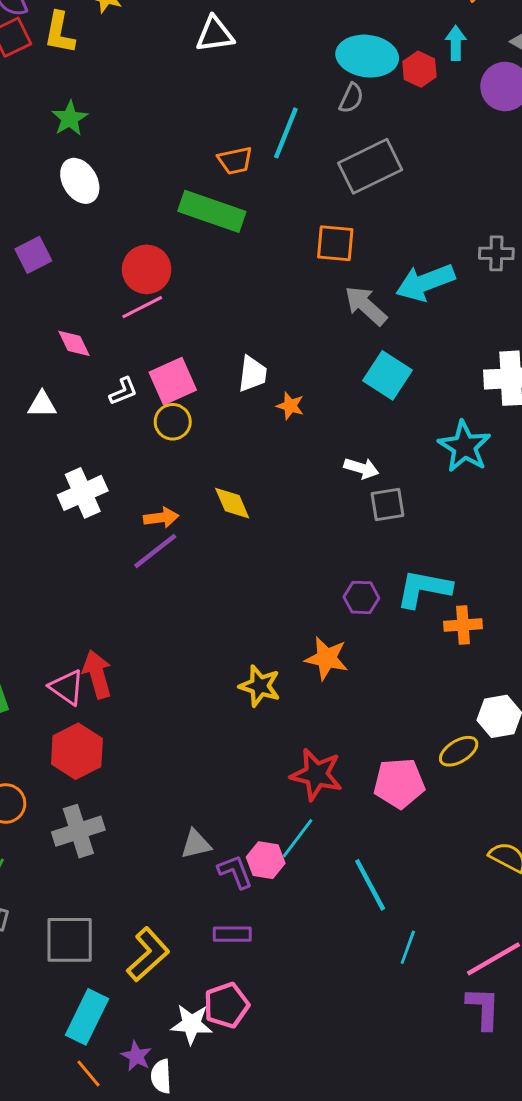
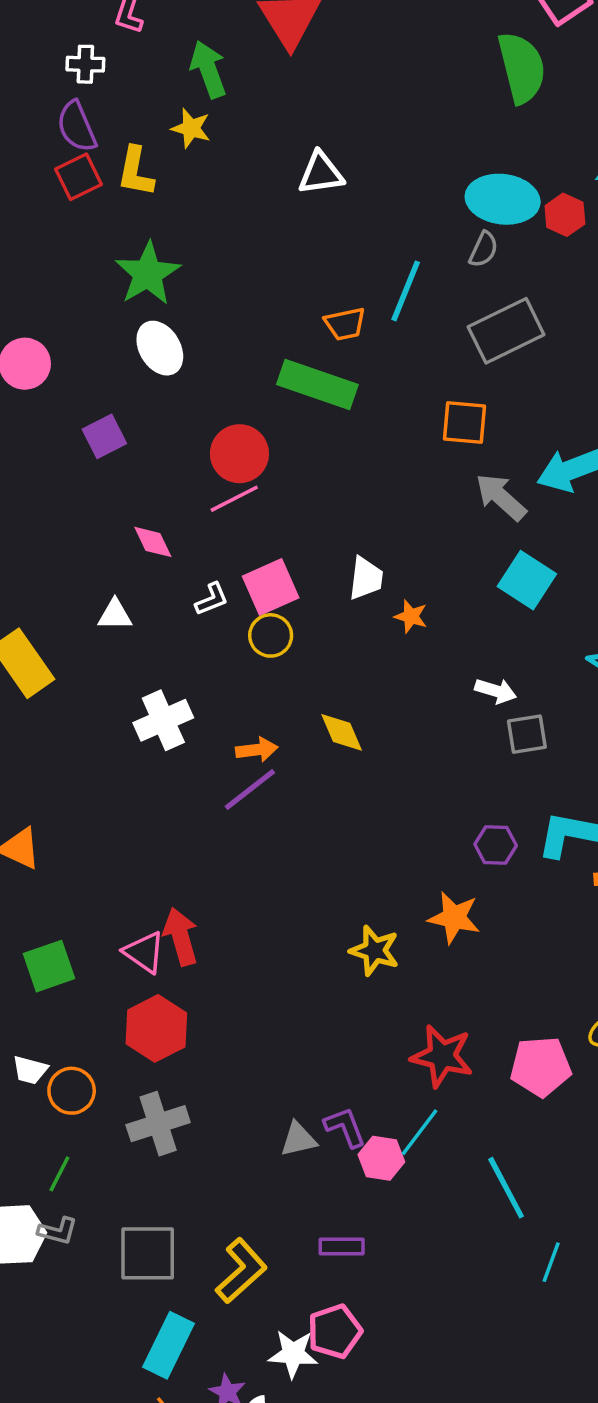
green star: (70, 118) -> (148, 274), size x1.5
purple L-shape: (235, 872) -> (345, 1127), moved

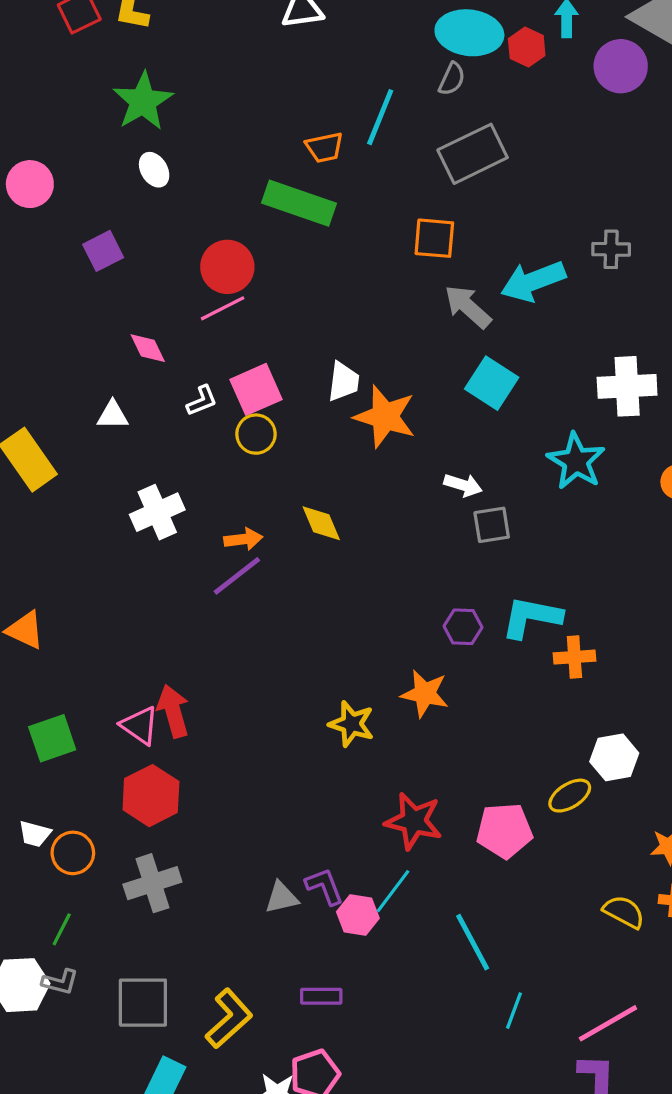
white ellipse: (160, 348) -> (154, 170), size x0.7
orange star: (411, 616) -> (385, 417), size x2.0

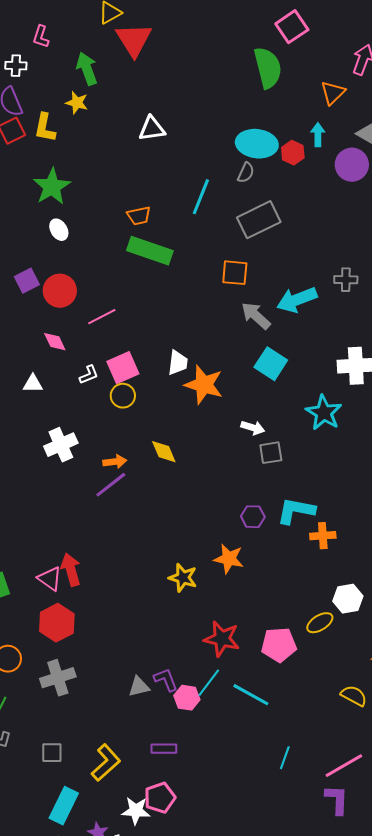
orange trapezoid: (324, 147) -> (139, 216), moved
red circle: (227, 267) -> (60, 291), moved
cyan line: (473, 942) -> (251, 695), moved, turned -33
gray square: (143, 1003) -> (52, 753), size x0.6

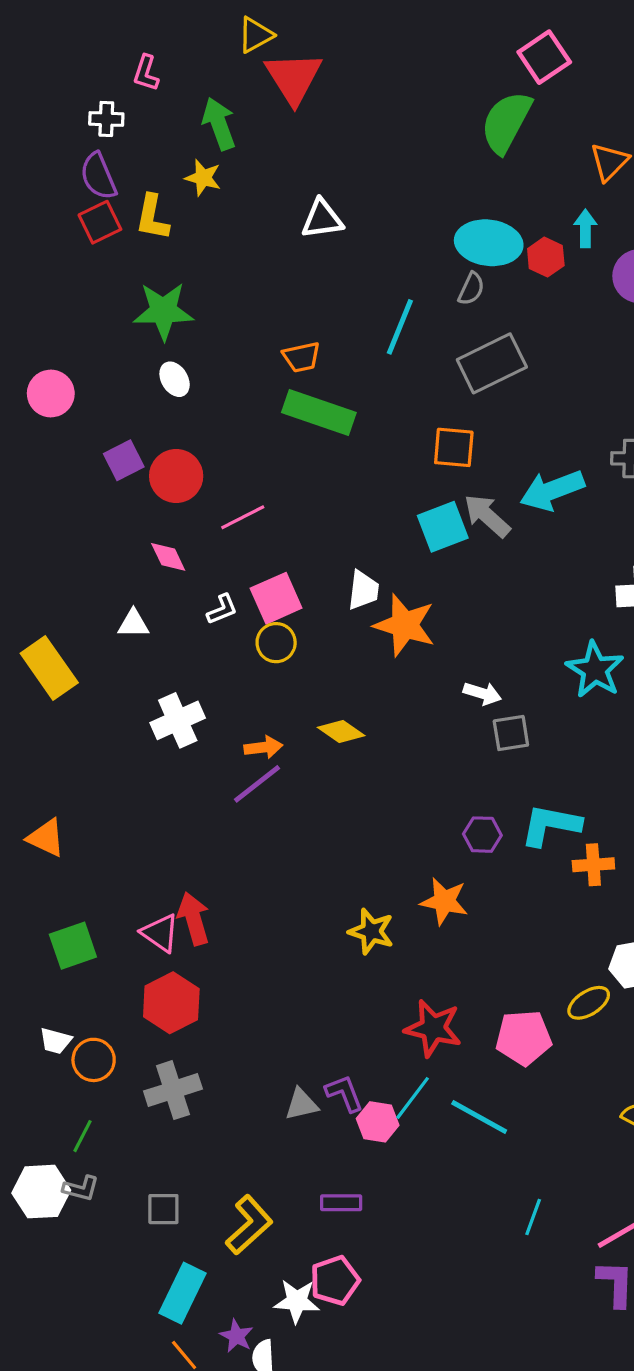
green semicircle: (268, 68) -> (506, 122), turned -138
green star: (52, 187) -> (163, 311), turned 30
cyan square: (271, 364) -> (443, 527), moved, turned 36
yellow diamond: (164, 452) -> (341, 731), turned -32

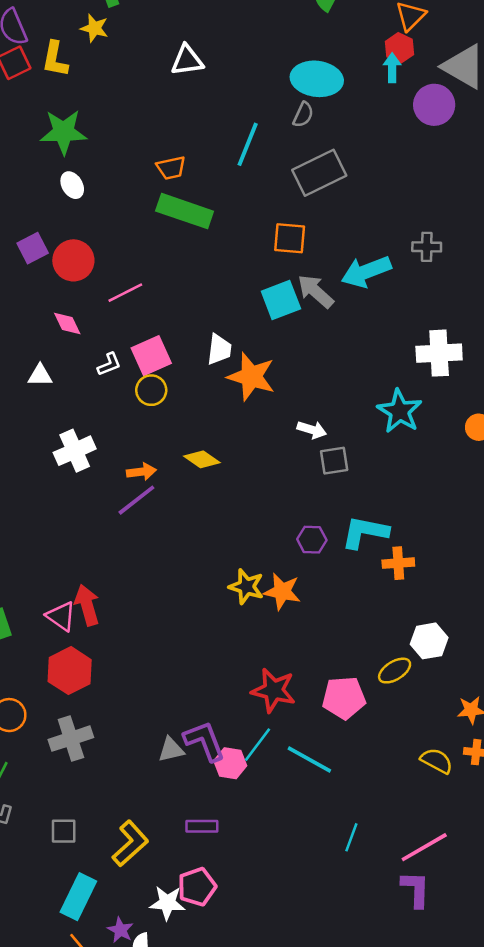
red hexagon: (546, 257) -> (400, 48), moved
yellow star: (371, 931) -> (246, 587), moved
purple L-shape: (344, 1093) -> (204, 741), size x1.4

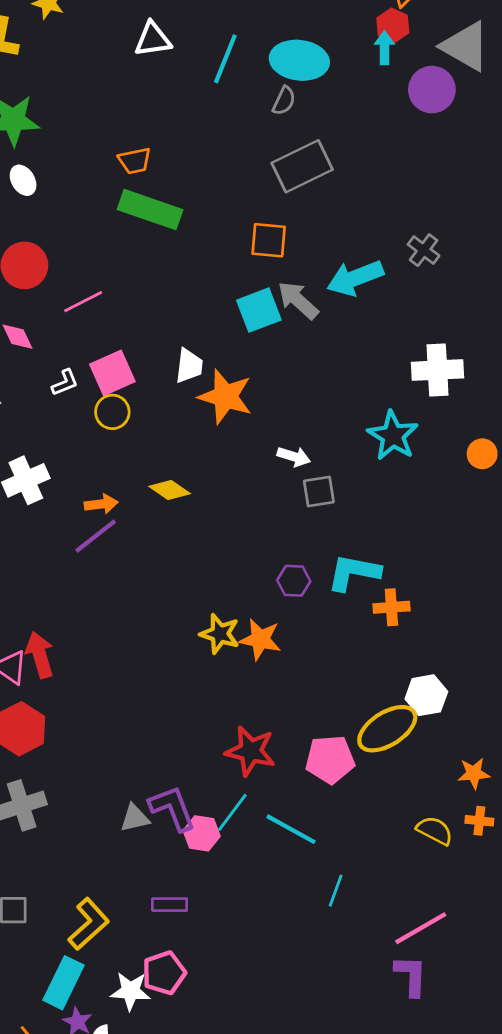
cyan line: (248, 144) -> (225, 59), moved
gray cross: (427, 247) -> (424, 250), turned 36
yellow ellipse: (395, 671) -> (387, 729), size x1.6
cyan line: (351, 837) -> (336, 891), moved
cyan rectangle: (78, 897) -> (64, 983), moved

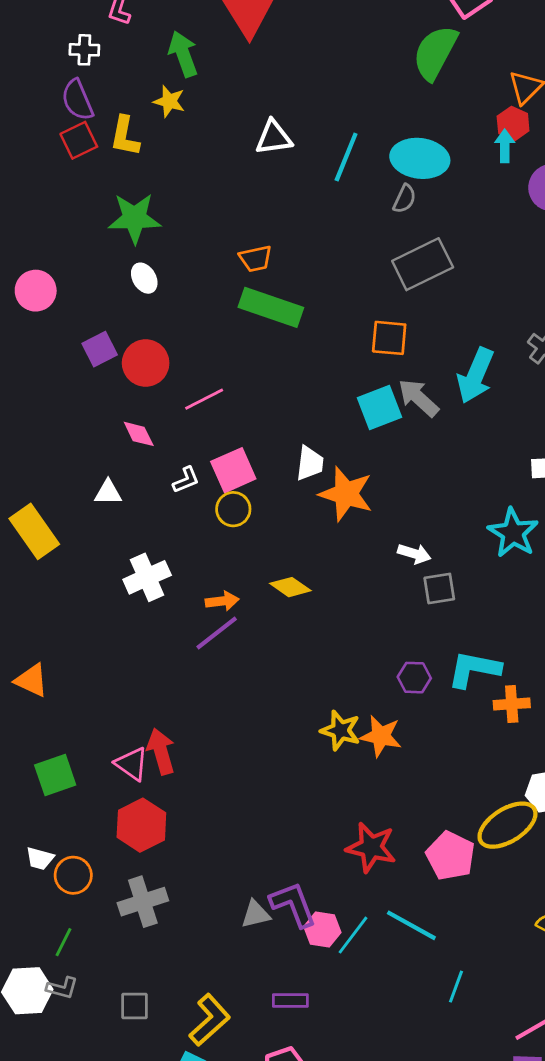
cyan arrow: (355, 278) -> (475, 376), turned -46
pink pentagon: (330, 759) -> (450, 856), turned 30
cyan line: (232, 812) -> (353, 935), moved

